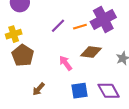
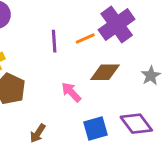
purple line: (58, 26) -> (54, 41), turned -42

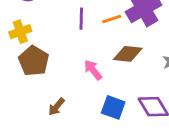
blue square: (96, 128) -> (113, 107), turned 30

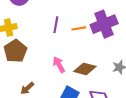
brown diamond: (128, 54) -> (85, 69), moved

